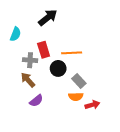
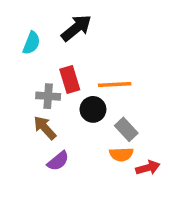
cyan semicircle: (15, 34) -> (31, 43), moved

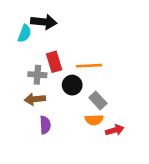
black arrow: (76, 28) -> (44, 22), moved, turned 45
brown arrow: (45, 128) -> (35, 99), turned -54
purple semicircle: (58, 161) -> (45, 125), turned -54

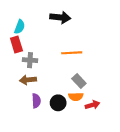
black arrow: (44, 22) -> (60, 17), moved
red rectangle: (54, 62) -> (16, 45), moved
black circle: (72, 85) -> (58, 103), moved

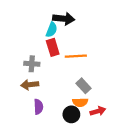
cyan semicircle: (20, 27) -> (52, 30), moved
red rectangle: (16, 45) -> (53, 47), moved
black circle: (58, 103) -> (71, 114), moved

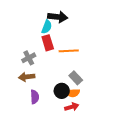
gray cross: (32, 64) -> (29, 58), turned -32
red arrow: (98, 111) -> (72, 107), moved
black circle: (71, 114) -> (62, 91), moved

